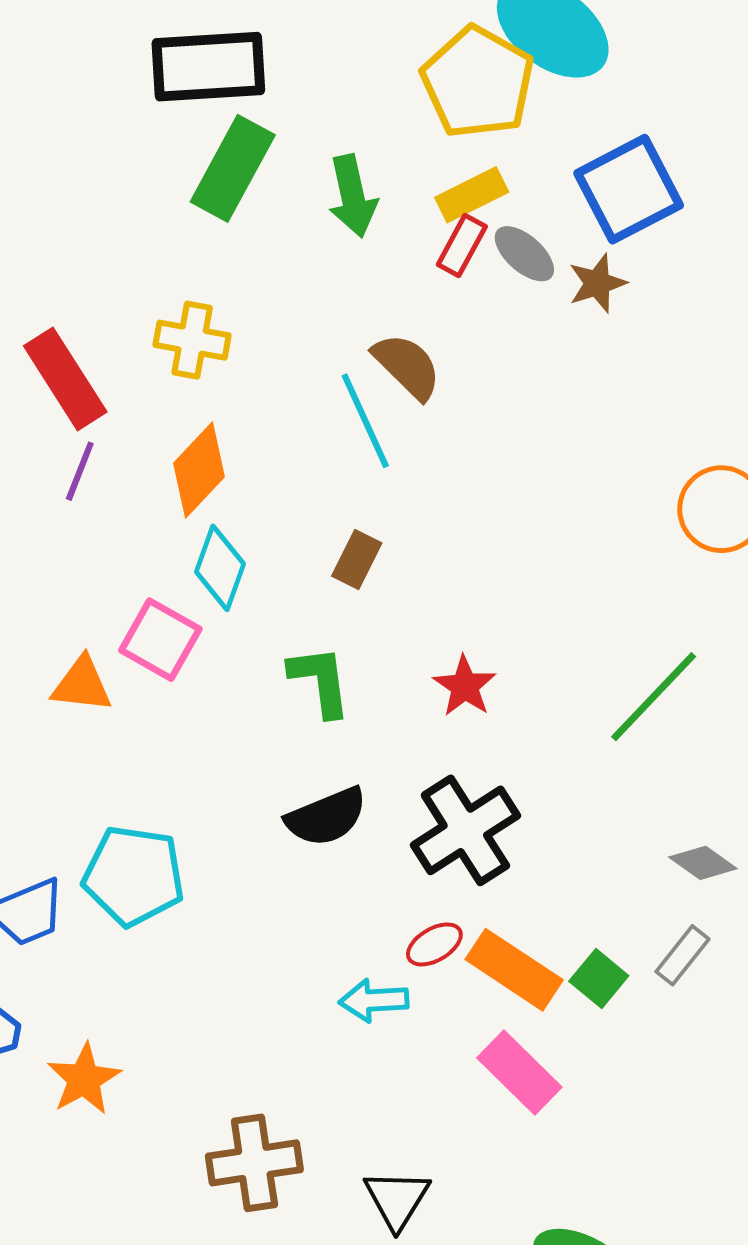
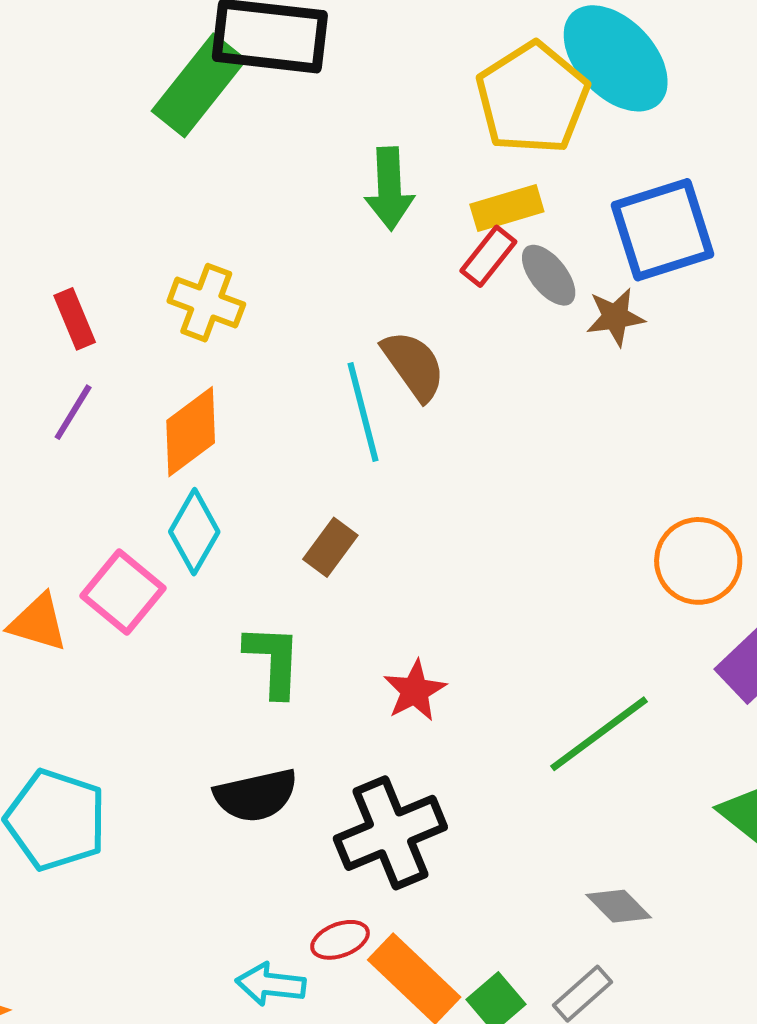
green rectangle: (233, 168) -> (199, 85), moved
red rectangle: (65, 379) -> (75, 319), size x0.6

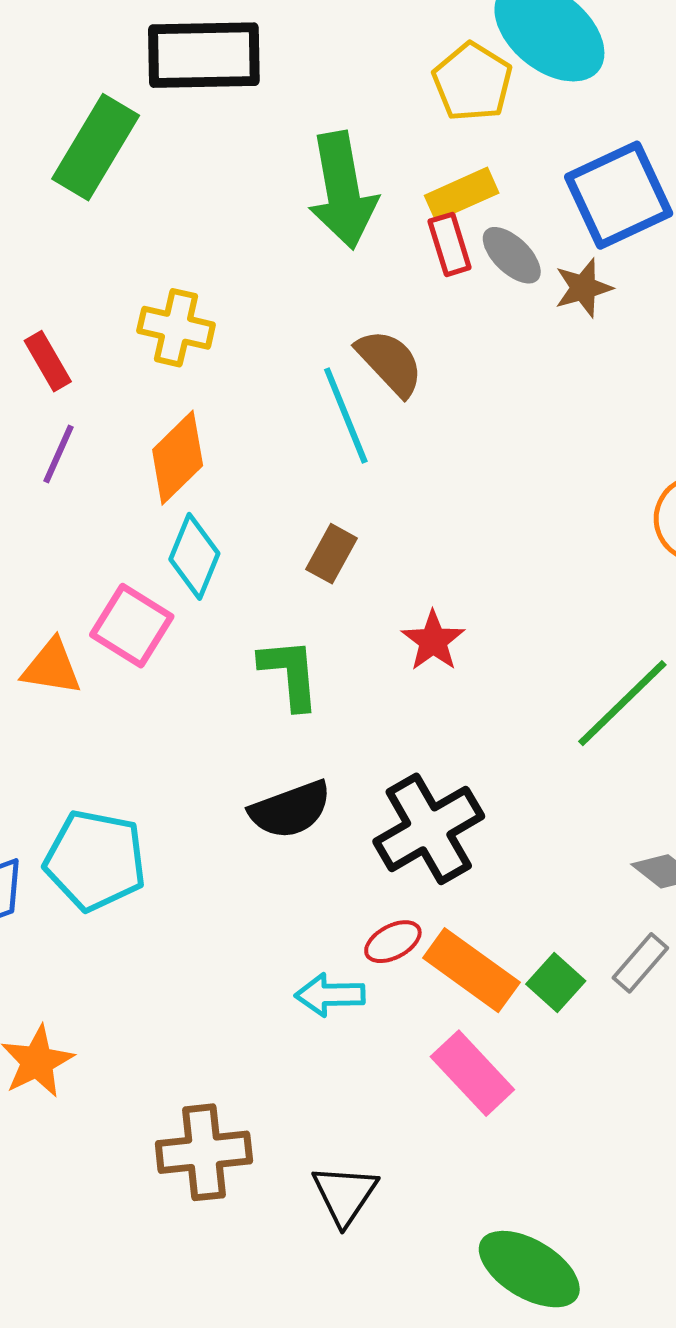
green rectangle: (199, 85) -> (96, 147), moved
yellow pentagon: (533, 98) -> (472, 82), size x0.7
green arrow: (389, 189) -> (342, 190), size x1.4
red rectangle: (488, 256) -> (450, 244), turned -48
red star: (415, 691) -> (433, 641), moved

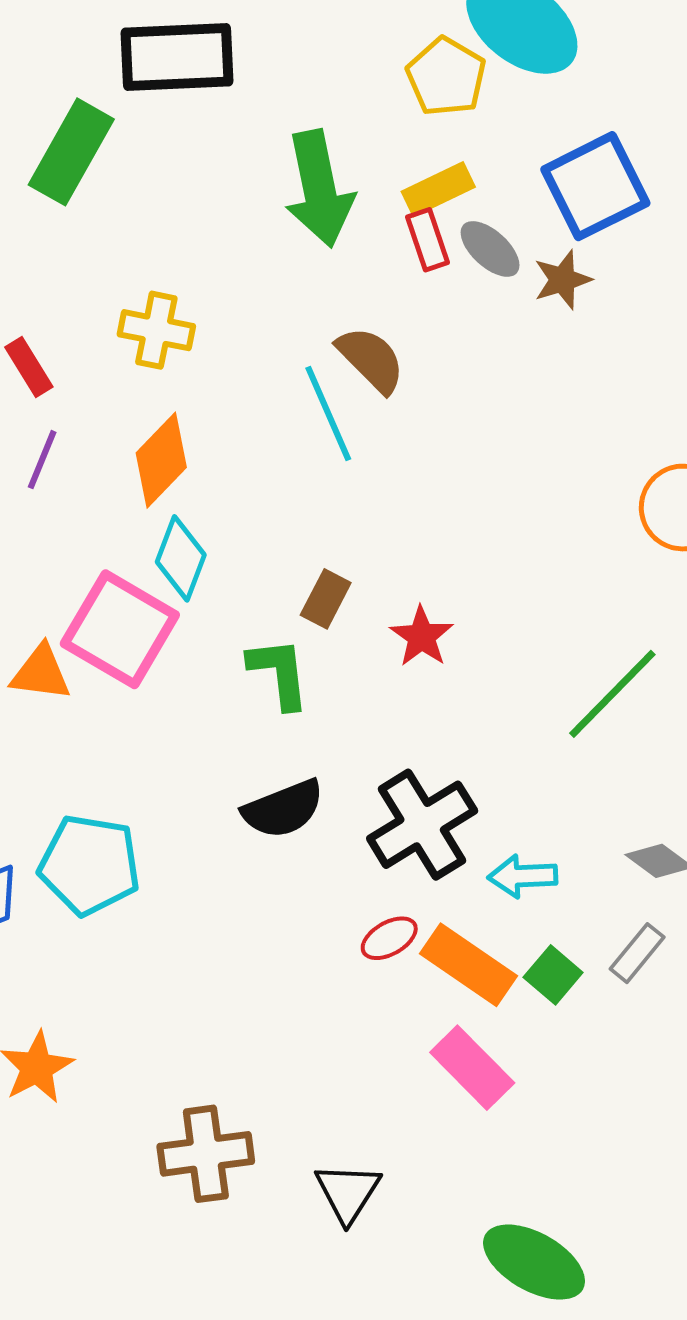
brown rectangle: (331, 554) -> (326, 599), moved
pink square: (132, 626) -> (120, 629), size x1.4
cyan arrow: (330, 995) -> (523, 876), moved

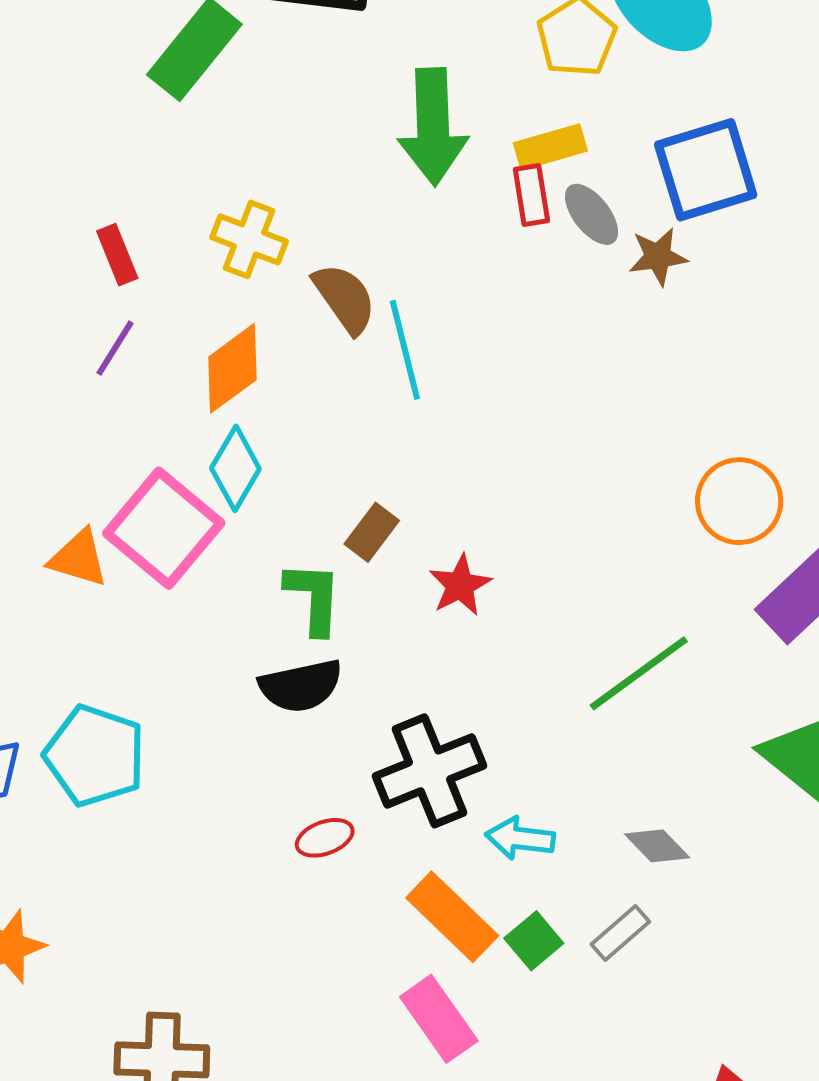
brown semicircle: (371, 360) -> (345, 298), moved
black semicircle: (283, 809) -> (301, 686), moved
red ellipse: (389, 938) -> (325, 838), moved

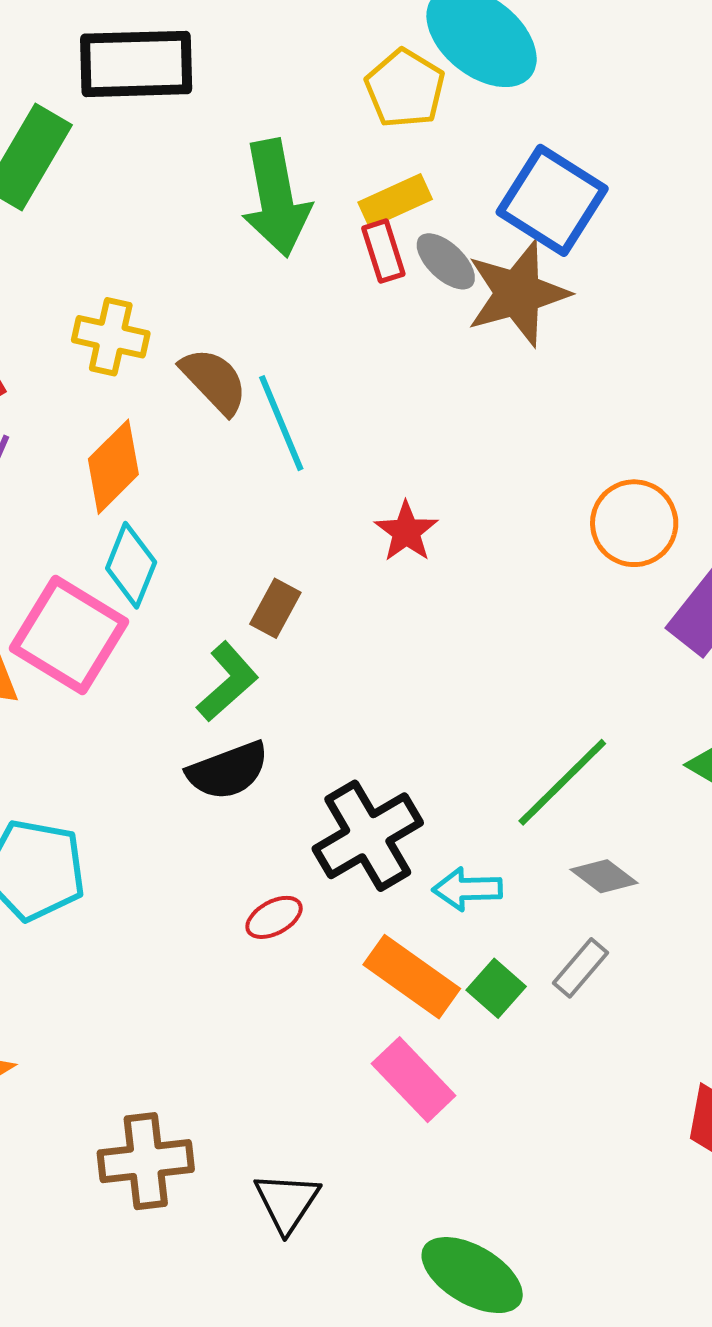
blue square: (706, 170) -> (552, 200), turned -32
brown star: (658, 257) -> (518, 293), size x1.8
red star: (460, 585) -> (406, 532), moved
green L-shape: (313, 598) -> (227, 682), turned 54
green line: (639, 673) -> (562, 782), moved

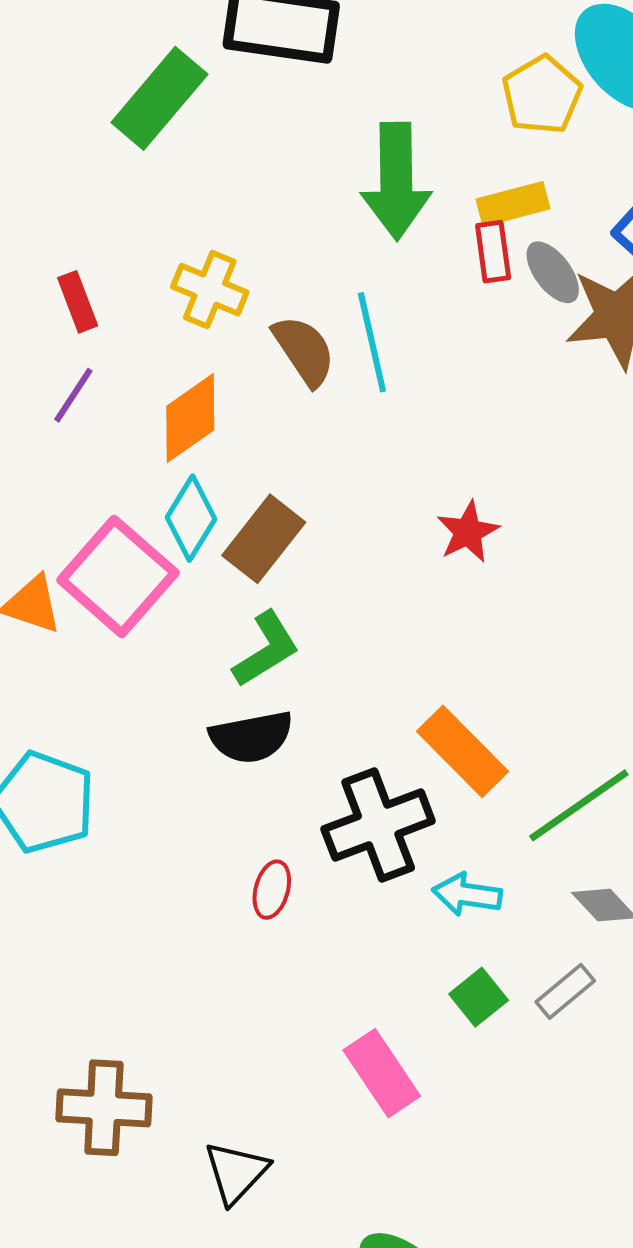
cyan line: (281, 423) -> (372, 342), moved
brown rectangle: (275, 608) -> (264, 539), moved, size x1.5
red ellipse: (274, 917) -> (272, 890), turned -56
orange rectangle: (412, 977) -> (462, 751), moved

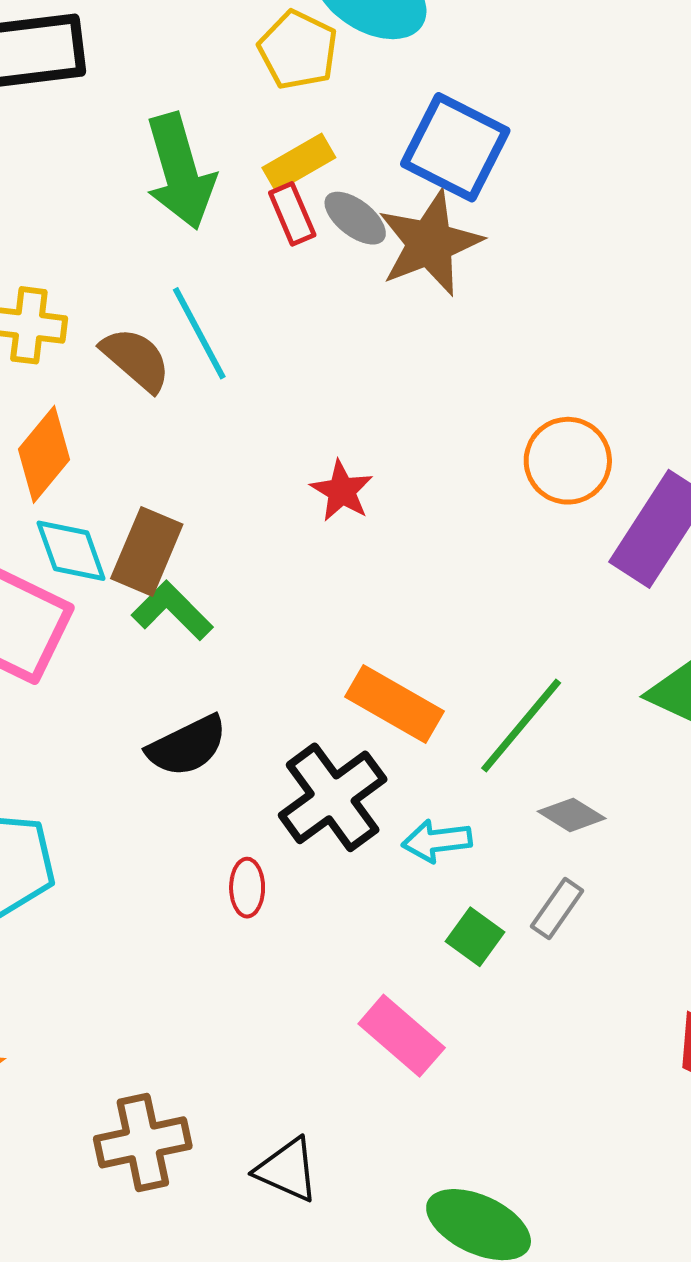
cyan diamond: (191, 518) -> (71, 551), turned -36
green L-shape: (266, 649) -> (172, 611), moved, turned -88
black triangle: (236, 1172) -> (287, 1170), turned -34

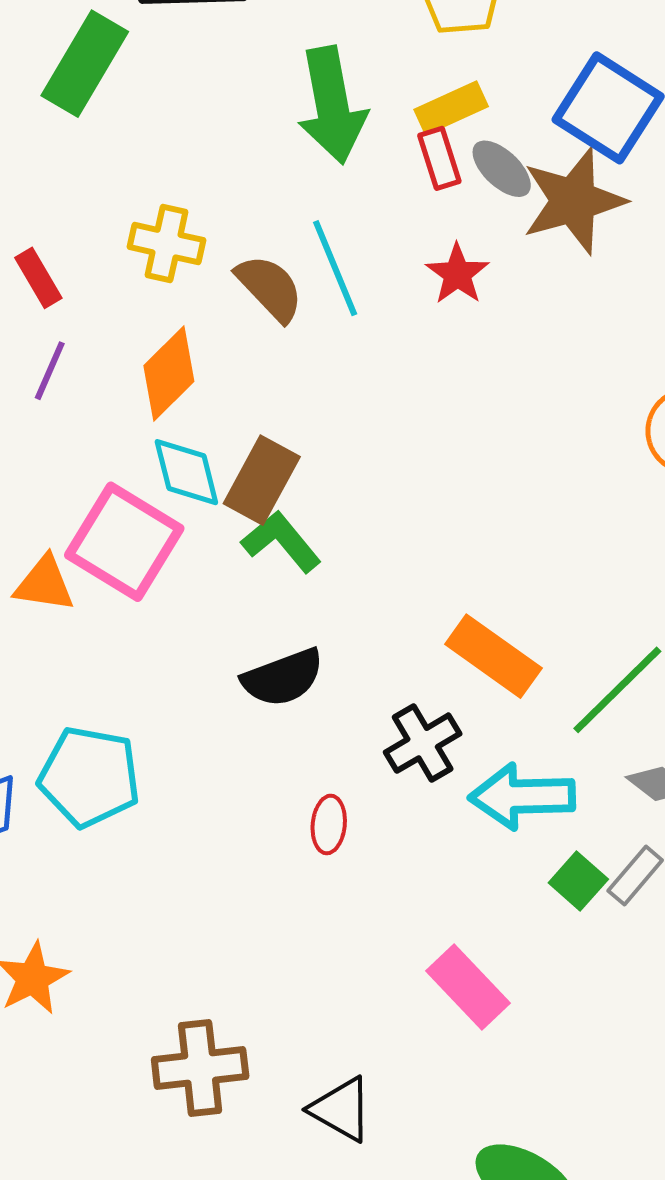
red star: (342, 491) -> (457, 274), moved
black cross: (333, 797) -> (423, 743), size x0.7
cyan arrow: (437, 841) -> (522, 796), size x1.5
green square: (475, 937) -> (578, 881), moved

